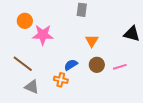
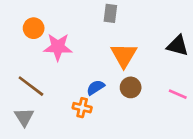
orange triangle: (92, 41) -> (124, 55), size x1.5
pink line: (120, 67) -> (178, 94), moved, turned 40
gray triangle: (32, 87) -> (24, 117), moved, turned 35

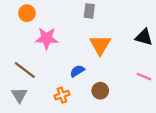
orange circle: (34, 28) -> (27, 13), moved
brown circle: (131, 87) -> (100, 91), moved
orange cross: (82, 108) -> (62, 95), moved, turned -32

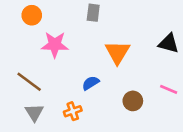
gray rectangle: (89, 11) -> (93, 13), moved
brown circle: (100, 91) -> (133, 101), moved
gray triangle: (19, 95) -> (34, 112), moved

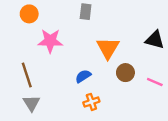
brown line: (29, 82) -> (27, 75), turned 35
brown circle: (133, 101) -> (125, 73), moved
orange cross: (73, 111) -> (91, 102), moved

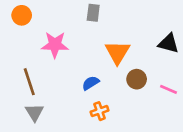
orange circle: (29, 14) -> (22, 15), moved

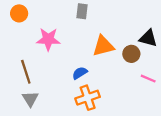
orange triangle: (117, 52) -> (103, 46), turned 45
brown circle: (137, 79) -> (131, 54), moved
orange cross: (100, 111) -> (88, 98), size x1.5

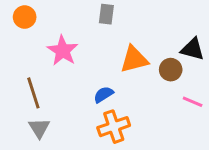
pink star: (48, 39) -> (63, 51), turned 30

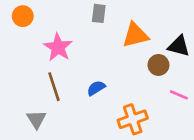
orange triangle: (134, 59) -> (135, 35), moved
brown line: (33, 93) -> (54, 87), moved
orange cross: (114, 127) -> (133, 119), moved

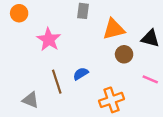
brown circle: (158, 65) -> (124, 54), moved
brown line: (54, 87) -> (57, 82), moved
gray triangle: (36, 119) -> (31, 100), turned -36

